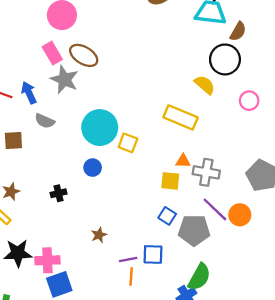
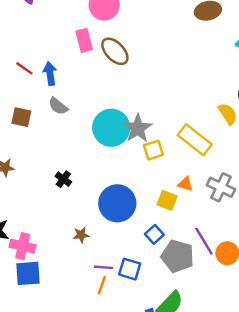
gray star: (64, 79) -> (138, 128), moved
yellow square: (128, 143) -> (153, 150), moved, turned 36
blue circle: (93, 168) -> (117, 203), moved, size x2.0
gray cross: (206, 172) -> (221, 187), moved
black cross: (58, 193) -> (63, 179), moved, turned 35

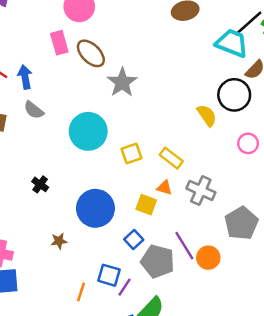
gray star: (138, 128) -> (122, 82), moved
yellow rectangle: (195, 140) -> (171, 158), moved, size x0.7
purple line: (104, 267) -> (124, 287), moved, turned -60

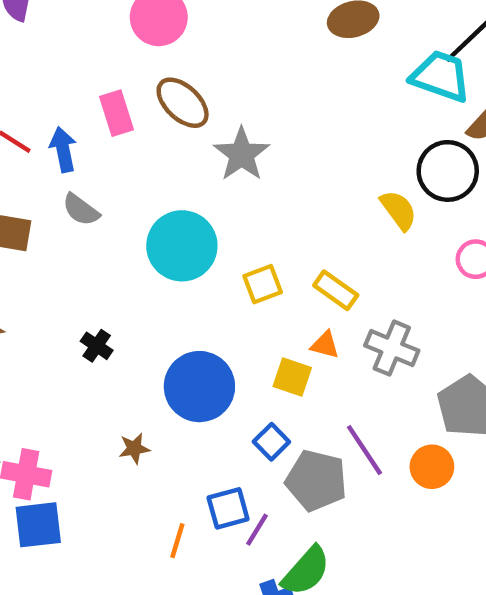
pink rectangle: (59, 43) -> (116, 113), moved
orange circle: (208, 258) -> (432, 467), moved
blue square: (109, 275) -> (228, 508), turned -30

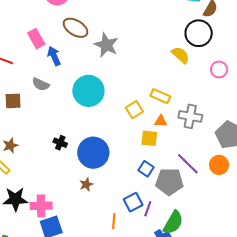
pink rectangle: (116, 113) -> (36, 39), moved
blue arrow: (63, 150) -> (54, 56), moved
yellow square: (263, 284) -> (134, 110), moved
blue circle: (199, 387) -> (93, 153), moved

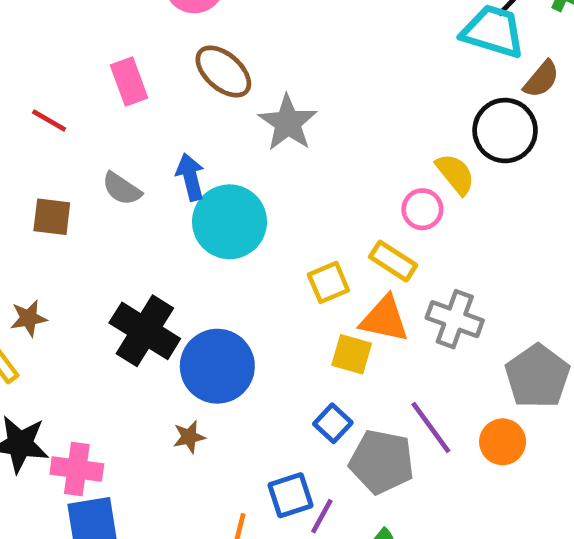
blue arrow: (54, 56) -> (190, 177), moved
pink circle: (219, 69) -> (422, 209), moved
orange triangle: (161, 121) -> (384, 319), size x1.6
black cross: (60, 143) -> (145, 331), size x2.0

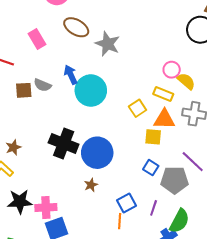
yellow semicircle: (455, 174) -> (186, 81), moved
brown square: (52, 217) -> (24, 90), moved
blue square: (290, 495) -> (127, 203), moved

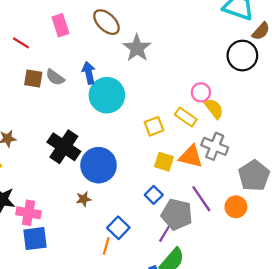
orange triangle: (164, 119) -> (191, 156), moved
blue square: (127, 203) -> (118, 228), turned -30
purple line: (154, 208) -> (165, 234), moved

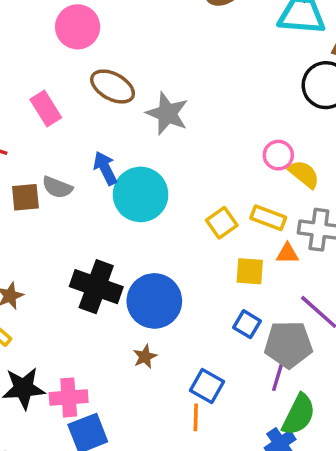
yellow rectangle: (186, 117) -> (268, 218), moved
orange triangle: (191, 156) -> (287, 254), size x0.6

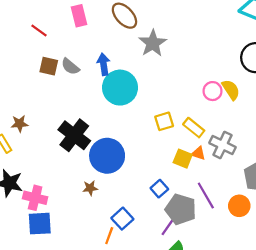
yellow semicircle: (304, 174) -> (231, 90), moved
yellow square: (250, 271) -> (183, 159), moved

